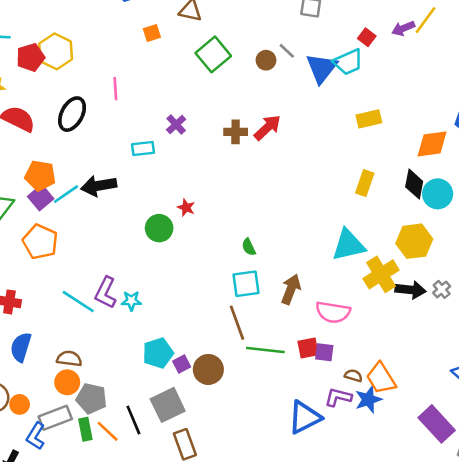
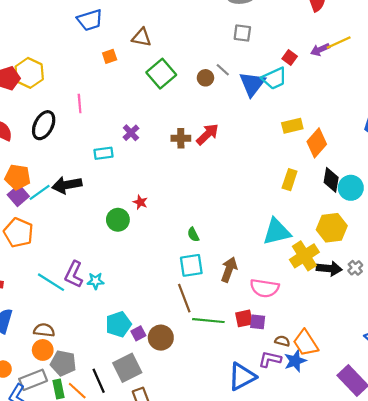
yellow line: (425, 20) -> (339, 42), turned 30
orange diamond: (432, 144) -> (317, 143), moved, turned -40

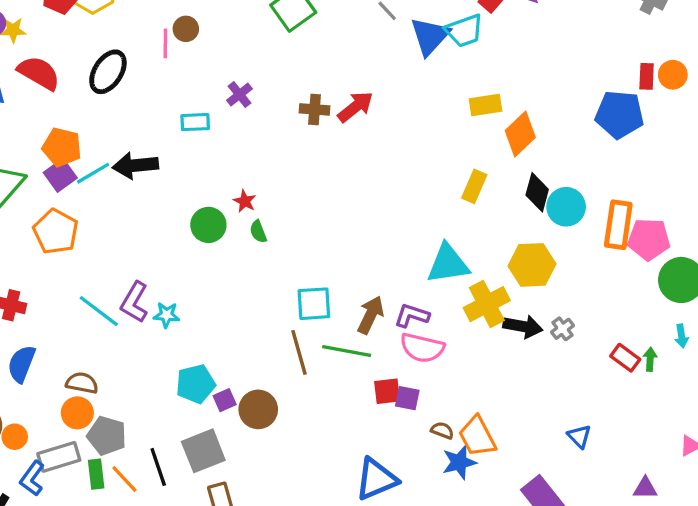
brown circle: (205, 78) -> (186, 29), moved
green semicircle: (193, 235) -> (258, 232), moved
green line: (208, 321) -> (347, 351), moved
purple L-shape: (270, 359) -> (412, 316), moved

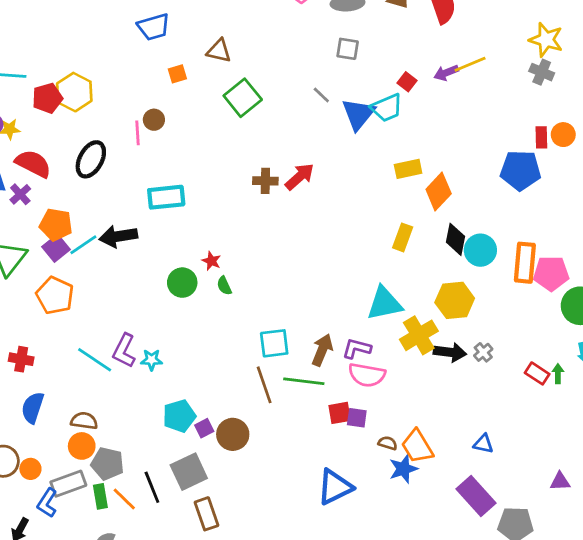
purple cross: (239, 95) -> (20, 194), moved
cyan rectangle: (195, 122) -> (166, 197), size x1.5
blue triangle: (579, 436) -> (483, 444), moved, turned -30

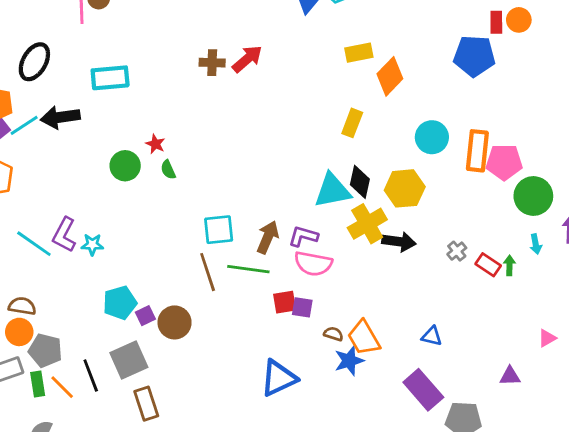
black ellipse: (91, 159) -> (34, 62), moved
black diamond: (456, 239) -> (360, 182), moved
gray cross: (483, 352) -> (457, 251), moved

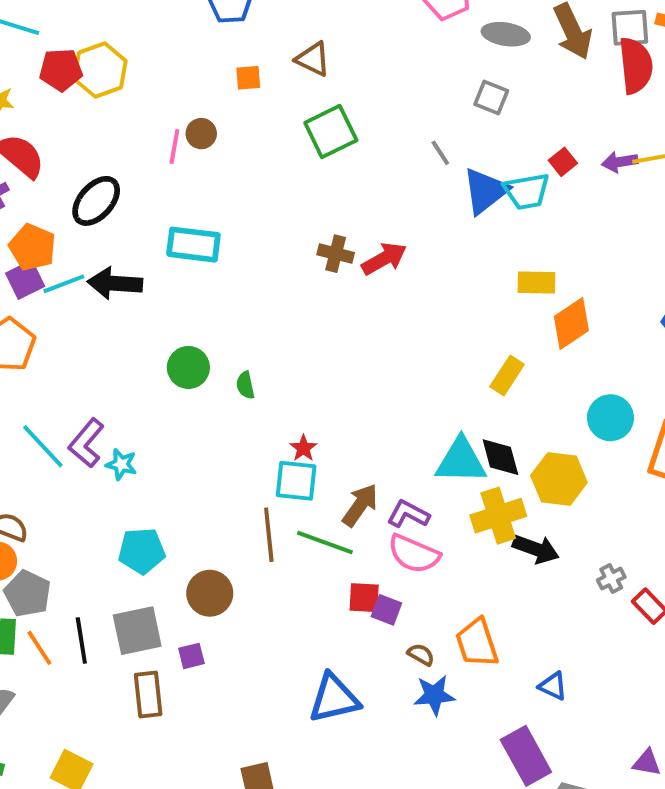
red star: (155, 144) -> (303, 448), moved
black diamond: (360, 182) -> (500, 457), turned -40
purple square: (145, 316) -> (191, 656), moved
orange trapezoid: (364, 338) -> (477, 643), moved

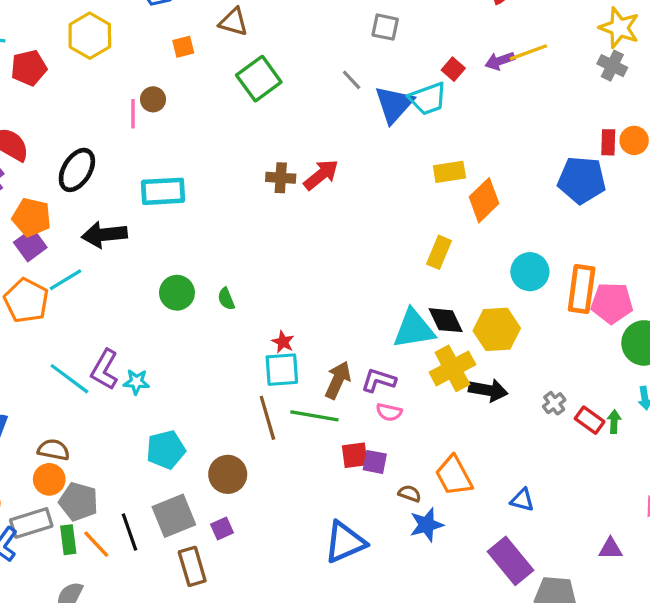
yellow hexagon: (100, 70) -> (90, 36), moved
cyan line: (64, 284) -> (65, 280), moved
pink semicircle: (414, 554) -> (389, 412), size x0.6

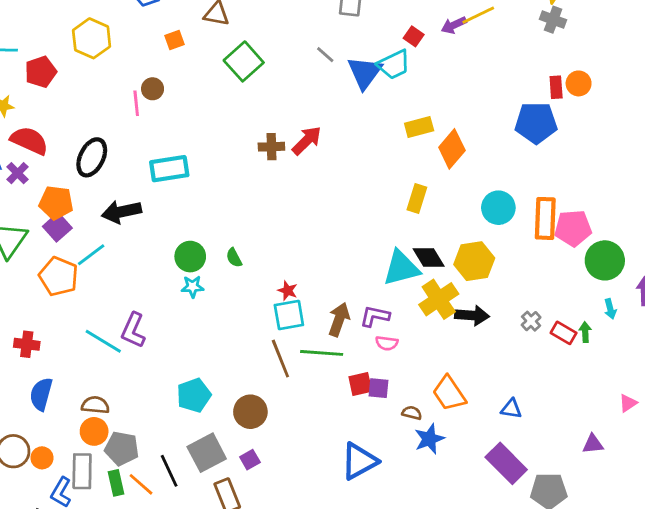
cyan star: (136, 382) -> (193, 287), moved
gray rectangle: (31, 523) -> (82, 471), turned -66

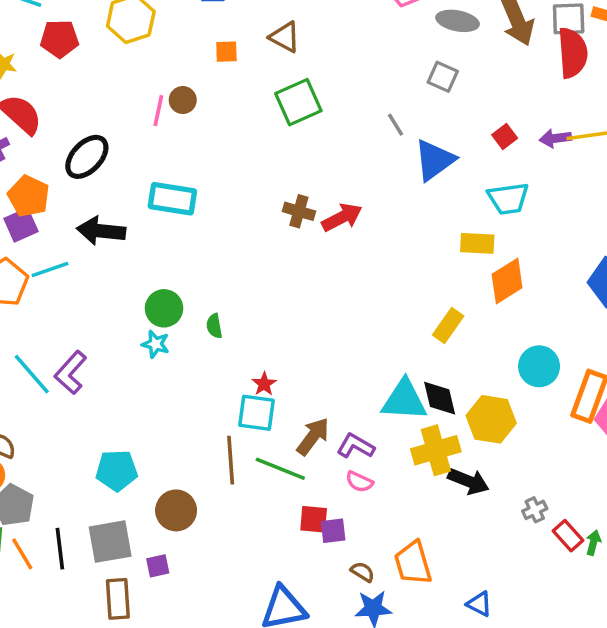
cyan trapezoid: (394, 65) -> (508, 198), moved
purple square: (379, 388) -> (333, 531), turned -30

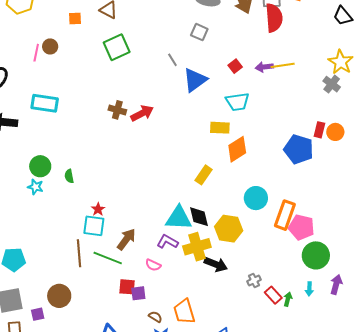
purple L-shape: (356, 446) -> (167, 242), moved
brown circle: (176, 510) -> (59, 296), moved

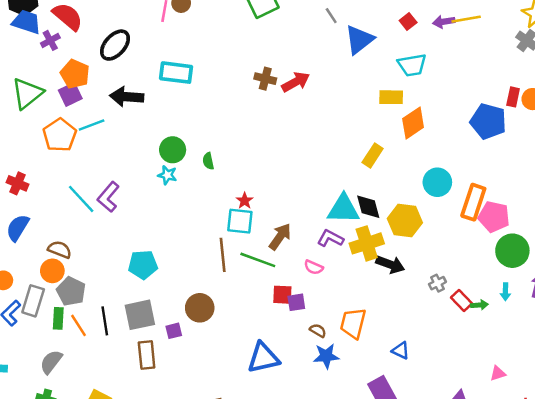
green arrow: (288, 299) -> (479, 305), turned 72
orange trapezoid: (184, 312) -> (353, 323), turned 32

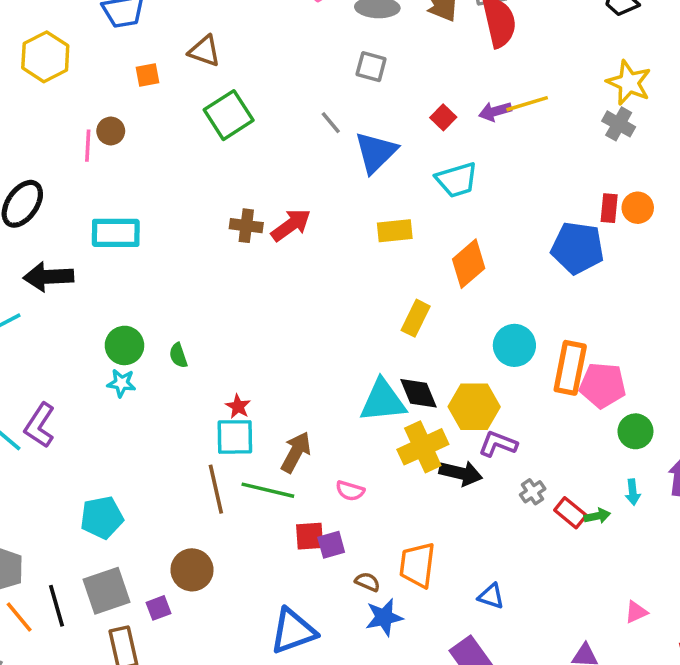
yellow rectangle: (391, 97) -> (395, 231), moved
purple L-shape: (330, 238) -> (498, 444), moved
green circle: (512, 251) -> (635, 431), size x0.7

